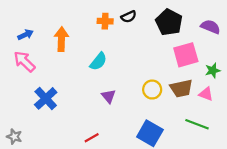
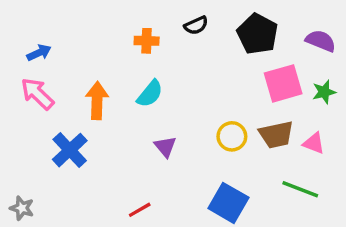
orange cross: (105, 21) -> (147, 41), moved
orange arrow: (61, 39) -> (97, 101), moved
green star: (213, 70) -> (324, 92), moved

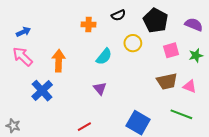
pink square: (283, 83) -> (171, 50), size x0.7
cyan semicircle: (150, 94) -> (104, 57), moved
yellow circle: (232, 136) -> (133, 43), moved

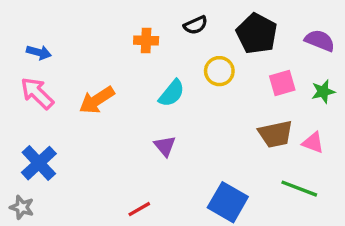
blue arrow: (24, 32) -> (39, 52), turned 40
orange arrow: (59, 61) -> (97, 100), turned -125
blue cross: (42, 91) -> (39, 163), moved

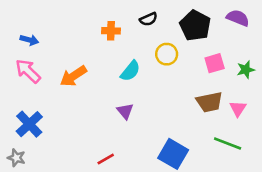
purple semicircle: (320, 40) -> (238, 18), moved
pink triangle: (313, 143) -> (238, 109), turned 42

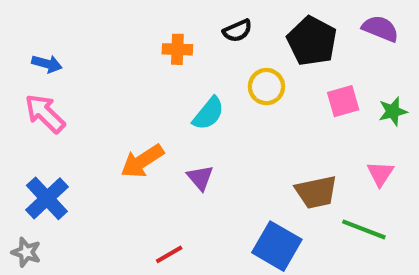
orange arrow: (73, 76) -> (142, 161), moved
brown trapezoid: (209, 102) -> (316, 192), moved

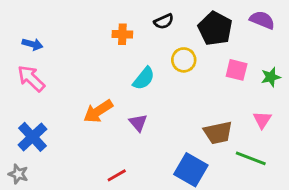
pink square: (343, 101) -> (237, 70), turned 30

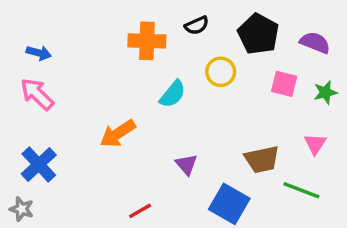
purple semicircle: (262, 20) -> (315, 43), moved
orange cross: (122, 34) -> (147, 41), size x1.5
purple triangle: (138, 123) -> (186, 164), moved

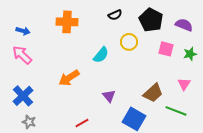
orange cross: (147, 41) -> (67, 22), moved
brown trapezoid: (262, 159) -> (153, 93), turned -30
gray star: (22, 209) -> (29, 122), moved

